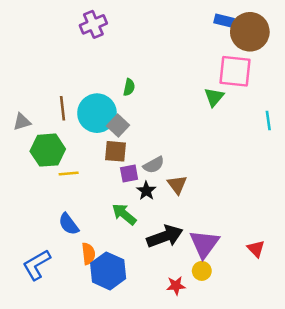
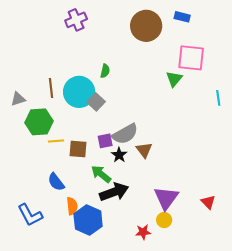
brown circle: (250, 32) -> (146, 26), moved
brown square: (115, 151) -> (78, 149), moved
gray semicircle: (154, 165) -> (125, 134), size x1.5
black arrow: (165, 236) -> (114, 192), moved
blue L-shape: (37, 265) -> (30, 215), turned -88

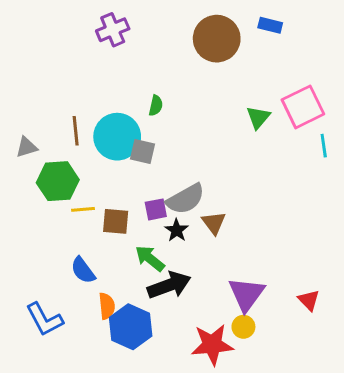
pink square: (191, 58) -> (303, 107), moved, turned -32
gray square: (96, 102) -> (142, 152), turned -30
red star: (143, 232) -> (212, 345), size x1.8

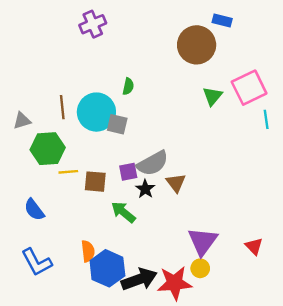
brown circle: (217, 39) -> (197, 45), moved
blue semicircle: (83, 270) -> (34, 210), moved
black arrow: (169, 285) -> (139, 279), moved

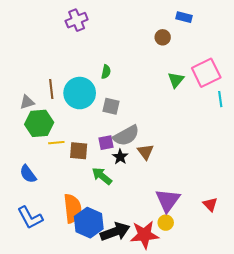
brown circle: (197, 45) -> (163, 37), size x0.5
gray triangle: (22, 121) -> (27, 102), moved
gray square: (117, 124) -> (111, 106), moved
orange semicircle: (88, 251) -> (73, 208), size x1.6

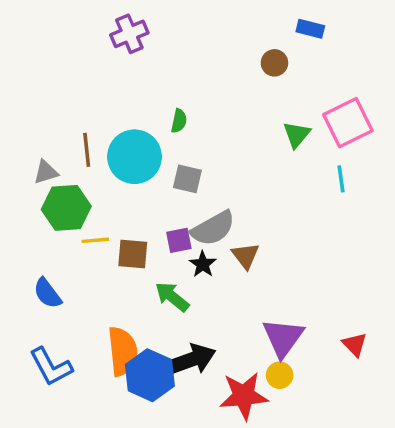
cyan line: (220, 99) -> (341, 179), moved
black arrow: (115, 232) -> (191, 360), moved

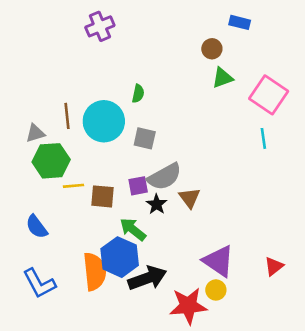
pink square: (348, 123) -> (269, 95), turned -30
green triangle: (297, 135) -> (222, 78), moved, turned 30
purple triangle: (283, 338) -> (219, 261), turned -32
red triangle: (355, 344) -> (274, 266), turned 36
blue hexagon: (150, 375) -> (120, 257), moved

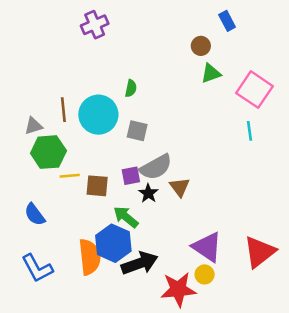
blue rectangle: (240, 22) -> (227, 21), turned 48
red triangle: (274, 266) -> (260, 252), size x1.8

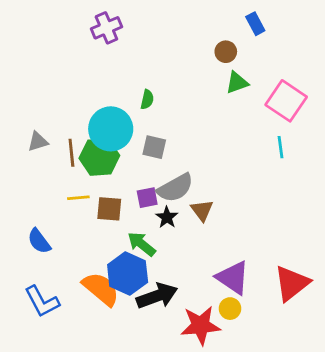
brown line: (63, 110) -> (71, 153), moved
green hexagon: (48, 152) -> (99, 157), moved
orange semicircle: (90, 257) -> (101, 289), turned -44

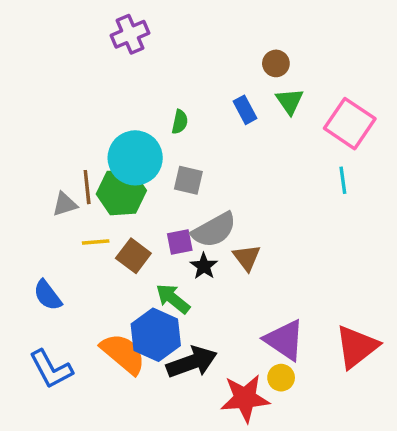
blue rectangle: (255, 24) -> (245, 110), moved
green triangle: (237, 83) -> (290, 101), turned -45
gray triangle: (38, 142) -> (65, 204), moved
brown square: (109, 209) -> (133, 256), turned 32

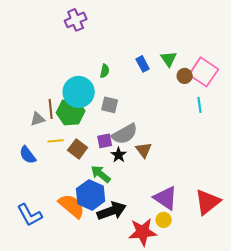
brown circle: (276, 63) -> (185, 76), moved
blue semicircle: (48, 295) -> (28, 155), moved

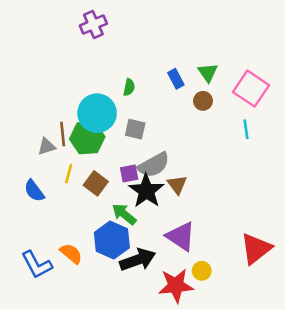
brown circle: (185, 76) -> (203, 101), moved
yellow line: (56, 141) -> (69, 174), turned -70
black star: (119, 155) -> (146, 191), size x1.8
purple triangle: (166, 198) -> (181, 236), moved
orange semicircle: (72, 206) -> (71, 254), moved, size x0.7

